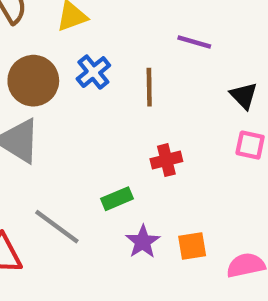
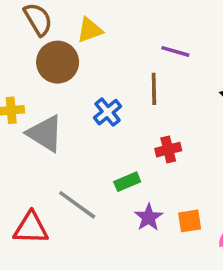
purple line: (194, 42) -> (175, 51), moved
blue cross: (93, 72) -> (108, 112), moved
brown circle: (33, 81) -> (58, 62), moved

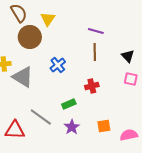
yellow triangle: (90, 30) -> (48, 19), turned -35
brown line: (154, 89) -> (95, 52), moved
purple star: (149, 217) -> (72, 127), moved

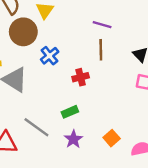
blue cross: (58, 65) -> (50, 56), moved
red cross: (92, 86) -> (81, 77), moved
orange square: (104, 126) -> (112, 138), turned -32

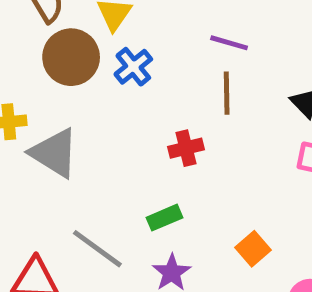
blue cross: (50, 56) -> (133, 67), moved
orange square: (112, 138) -> (253, 249), moved

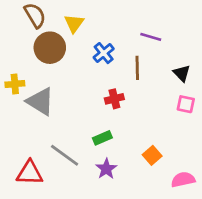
purple line: (229, 43) -> (151, 37), moved
blue cross: (133, 67) -> (104, 53), moved

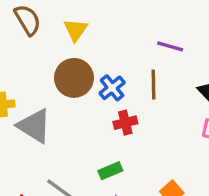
brown circle: (50, 48) -> (74, 78), moved
blue cross: (104, 53) -> (112, 88), moved

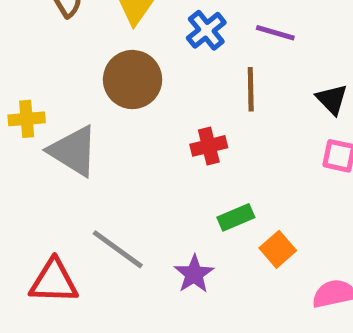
blue cross: (112, 88) -> (206, 30), moved
green rectangle: (110, 171) -> (236, 217), moved

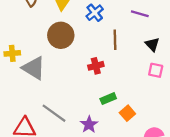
purple line: (275, 33) -> (140, 14), moved

